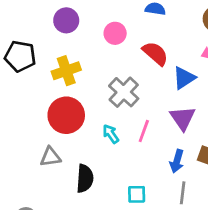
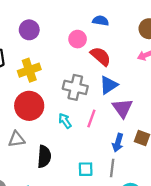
pink circle: (115, 33) -> (78, 39), moved
blue triangle: (184, 78) -> (109, 85), moved
gray cross: (124, 92) -> (75, 87), turned -30
gray line: (183, 193) -> (112, 168), moved

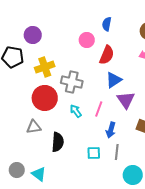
blue semicircle: (101, 21) -> (107, 24), turned -88
purple circle: (29, 30) -> (33, 35), moved
red semicircle: (101, 56) -> (107, 55), turned 72
gray cross: (75, 87) -> (72, 82), moved
blue arrow: (118, 143) -> (111, 130), moved

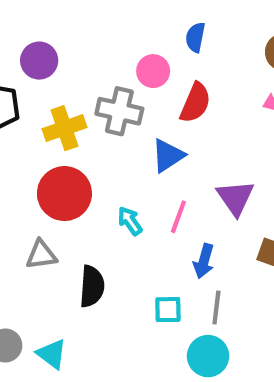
blue triangle: (114, 80) -> (168, 156), moved
gray cross: (72, 82) -> (119, 111), moved
cyan circle: (133, 175) -> (208, 356), moved

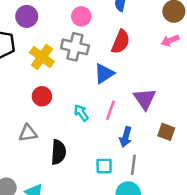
pink circle: (153, 71) -> (81, 16), moved
yellow cross: (64, 128) -> (42, 57), turned -35
red circle: (64, 194) -> (42, 96), size x0.6

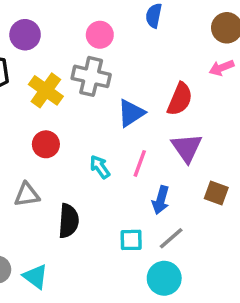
red semicircle: (121, 42) -> (180, 99), moved
gray line: (133, 165) -> (171, 238), turned 42

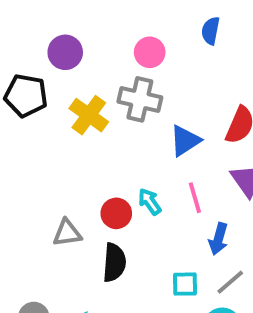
red circle: (46, 144) -> (116, 213), moved
pink line: (140, 163) -> (195, 198), turned -36

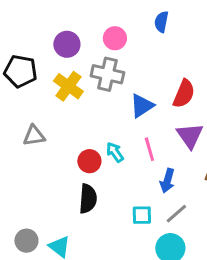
purple circle: (65, 52) -> (67, 44), moved
gray triangle: (67, 233) -> (34, 136), moved

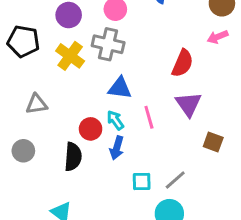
blue triangle: (142, 106) -> (120, 88), moved, turned 40
blue arrow: (167, 181) -> (117, 148), moved
black semicircle: (88, 199) -> (73, 157), moved
gray circle: (26, 241) -> (23, 151), moved

